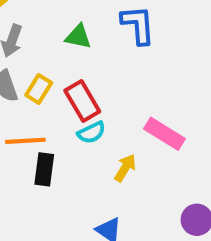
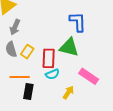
green triangle: (78, 37) -> (69, 47), moved, size x1.5
red rectangle: (82, 101) -> (49, 58), turned 30

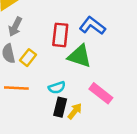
blue L-shape: (78, 22) -> (92, 26), turned -55
red rectangle: (49, 58) -> (60, 35), moved
black rectangle: (28, 92) -> (60, 107), moved

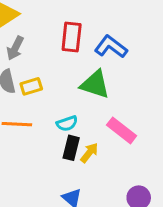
red rectangle: (60, 35) -> (72, 37), moved
yellow rectangle: (28, 58) -> (31, 86), turned 35

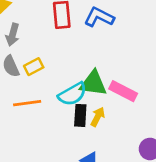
green triangle: (95, 84) -> (93, 83), moved
cyan semicircle: (67, 123) -> (72, 94), size x1.5

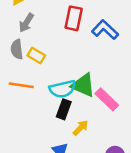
yellow rectangle: (34, 67) -> (36, 55), turned 42
yellow arrow: (98, 117) -> (81, 128), moved

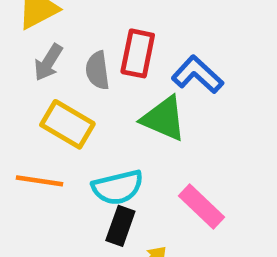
gray semicircle: (17, 49) -> (98, 70), moved
yellow rectangle: (36, 55) -> (67, 124), size x1.5
green triangle: (83, 85) -> (164, 119), moved

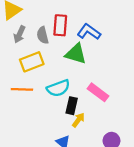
yellow rectangle: (67, 124) -> (32, 62), turned -45
black rectangle: (120, 226) -> (72, 106), moved

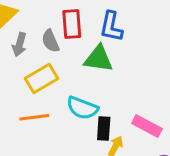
blue L-shape: (89, 32) -> (111, 27), turned -105
cyan semicircle: (58, 88) -> (82, 108), turned 50
pink rectangle: (98, 92) -> (147, 126), moved

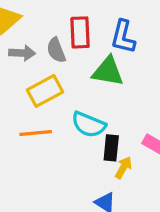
gray arrow: (19, 44) -> (22, 53), turned -105

